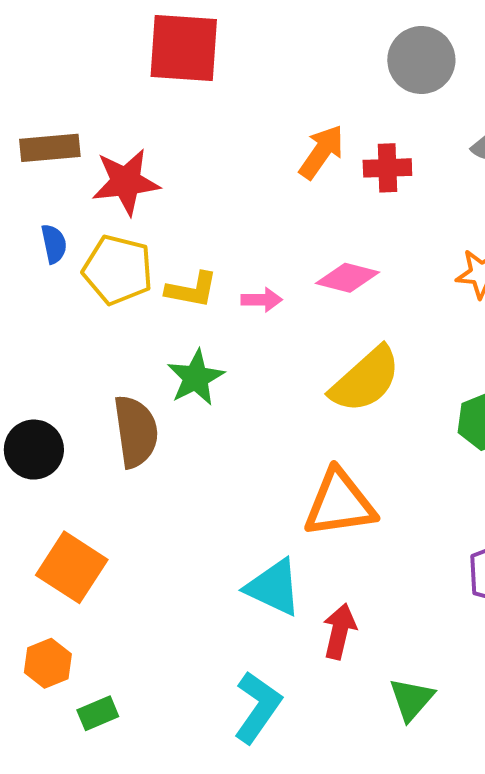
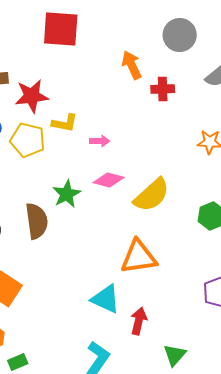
orange arrow: (322, 152) -> (132, 65), moved, turned -60
pink diamond: (347, 278) -> (109, 180), moved
yellow L-shape: (192, 290) -> (65, 123), moved
pink arrow: (262, 300) -> (100, 141), moved

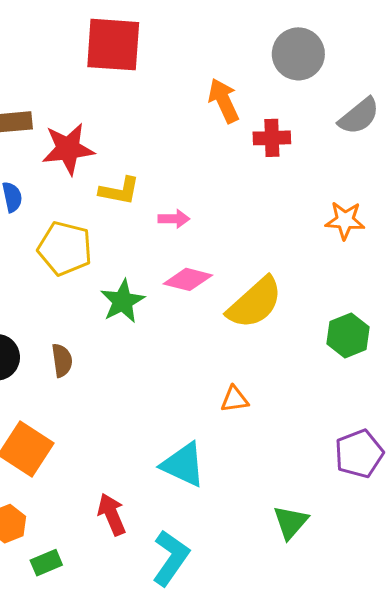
yellow pentagon: (28, 140) -> (65, 248), moved
brown semicircle: (37, 221) -> (62, 360), moved, size x0.6
orange triangle: (139, 257) -> (235, 399), size x0.5
red arrow: (139, 321) -> (112, 514), moved, turned -36
green triangle: (175, 355) -> (291, 522), moved

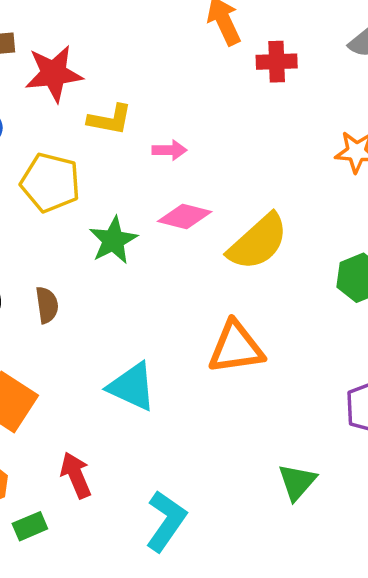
orange triangle: (235, 399) -> (236, 348), size x1.8
cyan triangle: (183, 465) -> (132, 387), moved
red arrow: (112, 514) -> (76, 475), moved

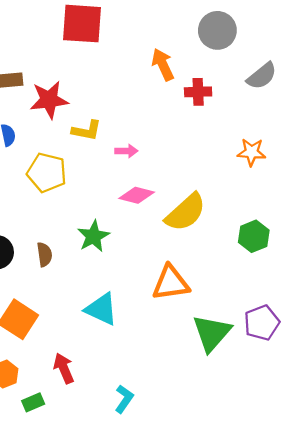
green star: (113, 240) -> (93, 236), moved
green triangle: (297, 482) -> (212, 333), moved, size x1.5
cyan L-shape: (166, 521) -> (124, 399), size x0.7

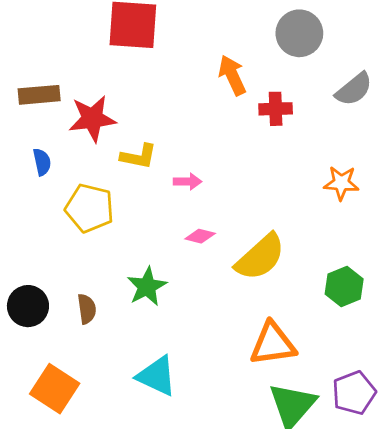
pink diamond: (137, 195) -> (200, 236), size x0.7
orange triangle: (171, 283) -> (273, 344), moved

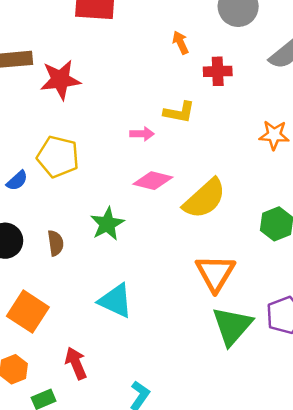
orange arrow: (232, 75) -> (180, 42), size x0.7
yellow L-shape: (138, 156) -> (179, 112), moved
blue semicircle: (42, 162) -> (17, 181), moved, turned 60
pink diamond: (200, 236) -> (153, 181), size x1.5
orange triangle: (273, 344) -> (215, 273), turned -51

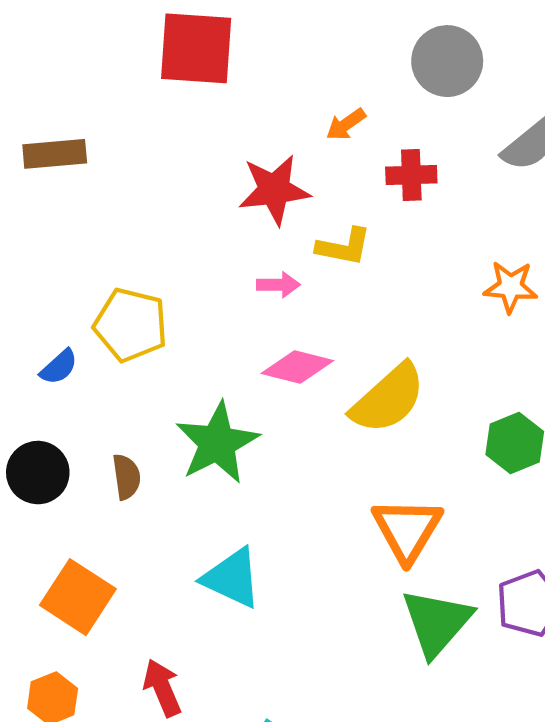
orange arrow: (180, 42) -> (346, 124), turned -100
red star: (60, 80) -> (274, 190), moved
green star: (107, 224) -> (217, 443), size x1.4

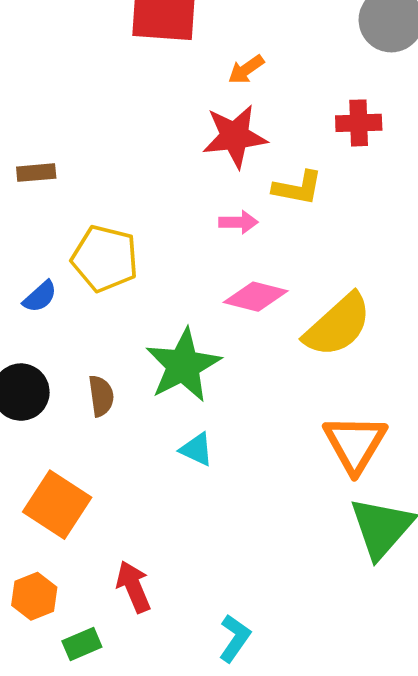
orange arrow: (346, 124) -> (246, 69), moved
brown rectangle: (55, 154) -> (36, 173), moved, size x0.7
cyan triangle: (232, 578) -> (196, 449), moved, size x0.6

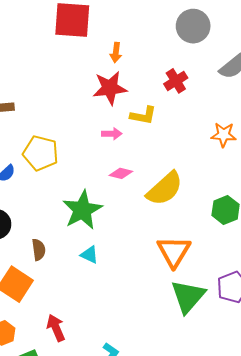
orange arrow: (246, 69) -> (116, 52), turned -48
red cross: (359, 123) -> (176, 81), turned -30
pink diamond: (256, 297) -> (121, 173), size x0.7
brown semicircle: (101, 396) -> (39, 250), moved

